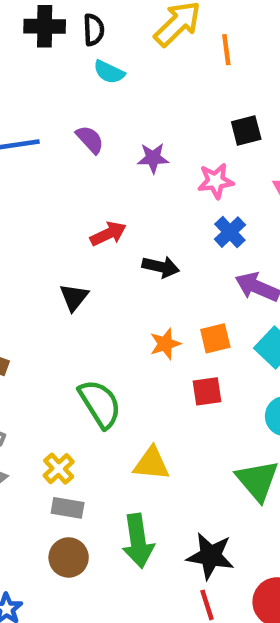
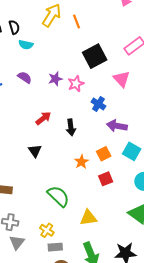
black square: (246, 131) -> (95, 56), size x1.6
pink star: (216, 181) -> (76, 84), moved
black arrow: (161, 267) -> (71, 127), turned 84

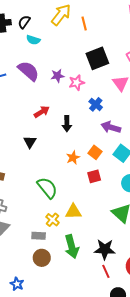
black semicircle: (14, 27) -> (24, 22), turned -136
purple semicircle: (25, 77) -> (28, 71), size x1.6
orange square: (104, 154) -> (95, 152), turned -32
yellow cross: (47, 230) -> (52, 220), moved

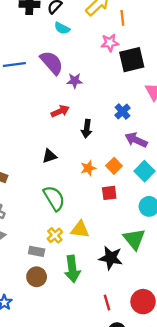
purple star: (57, 76) -> (75, 81), moved
pink star: (77, 83) -> (110, 43), moved
black triangle: (30, 142) -> (49, 156), moved, turned 32
black star: (105, 249) -> (111, 258), moved

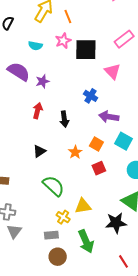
cyan semicircle: (62, 28) -> (35, 46), moved
black square: (132, 60) -> (86, 50), turned 30
red arrow: (60, 111) -> (38, 111), turned -35

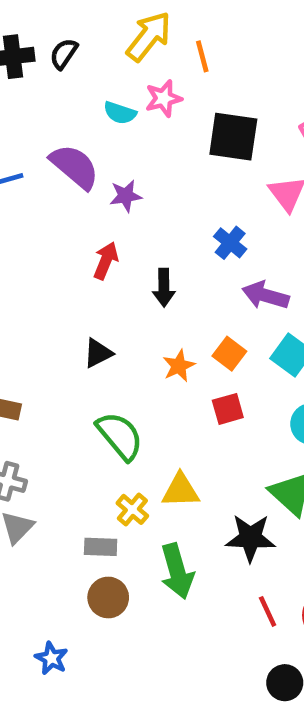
pink star: (63, 41) -> (164, 98), moved
red line: (124, 261) -> (268, 611), moved

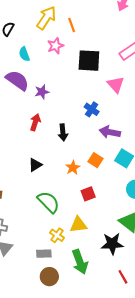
cyan semicircle: (120, 113) -> (24, 54), moved, turned 56
red square: (228, 409) -> (88, 194), moved

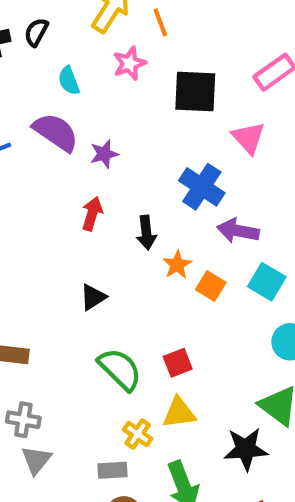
blue cross: (92, 109) -> (202, 187), size x1.5
orange star: (73, 168) -> (177, 265), moved
red square: (88, 194) -> (178, 363), moved

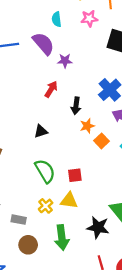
gray rectangle: (113, 470) -> (19, 220), moved

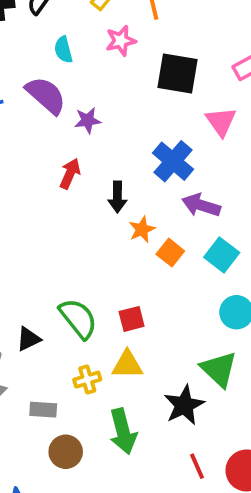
black triangle: (41, 131) -> (29, 339), moved
yellow cross: (46, 206) -> (87, 380), turned 32
black star: (98, 227) -> (184, 405), turned -30

